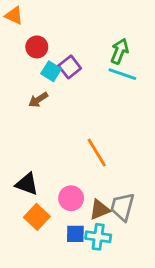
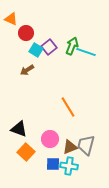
orange triangle: (14, 16) -> (11, 19), moved
green arrow: (120, 51) -> (72, 46), moved

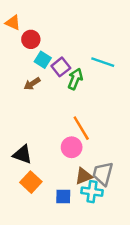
green arrow: (72, 46) -> (75, 79), moved
purple square: (49, 47) -> (61, 67), moved
pink circle: (50, 139) -> (72, 147), moved
cyan cross: (69, 166) -> (92, 192), moved

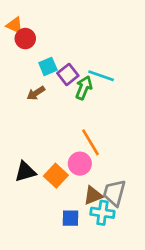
red circle: (31, 39) -> (25, 39), moved
cyan square: (43, 60) -> (48, 66), turned 35
cyan line: (103, 62) -> (101, 76), moved
black triangle: (22, 154) -> (25, 172), turned -36
orange square: (31, 182) -> (56, 176), moved

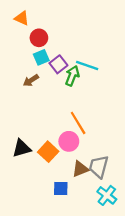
orange triangle: (15, 25) -> (22, 18), moved
red circle: (25, 39) -> (39, 38), moved
cyan cross: (102, 213) -> (107, 195), moved, turned 30

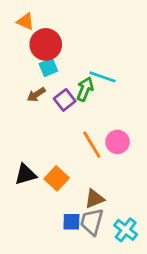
red circle: (39, 38) -> (46, 44), size x1.5
purple square: (58, 64) -> (65, 100), moved
pink circle: (69, 141) -> (117, 142), moved
gray trapezoid: (99, 167) -> (92, 222), moved

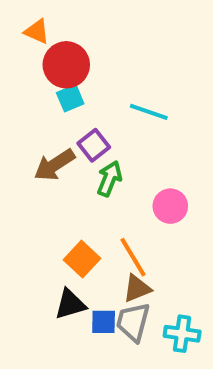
green arrow: (85, 89) -> (109, 179), moved
brown arrow: (36, 95) -> (54, 165), moved, size x1.5
orange line: (92, 145) -> (133, 257), moved
black triangle: (25, 174) -> (70, 304), moved
cyan cross: (126, 230) -> (182, 334), turned -30

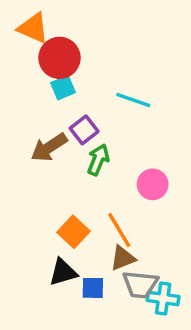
orange triangle: (37, 31) -> (33, 28), size x1.4
gray trapezoid: (133, 322) -> (140, 284), moved, turned -99

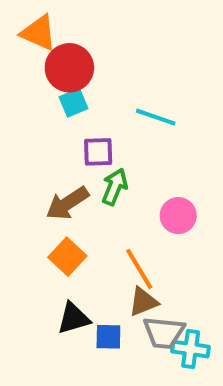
purple square: (84, 130) -> (98, 152), turned 36
brown arrow: (49, 147) -> (67, 203), moved
orange square: (74, 232) -> (67, 257), moved

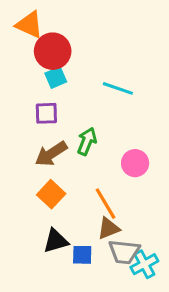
purple square: (98, 152) -> (46, 113), moved
cyan cross: (191, 349) -> (144, 264), turned -36

